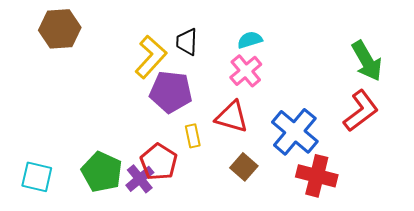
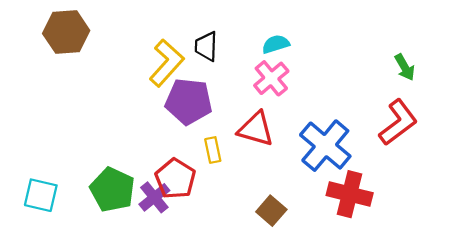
green arrow: (367, 61) -> (405, 67), size x0.6
brown square: (244, 167) -> (271, 211), moved

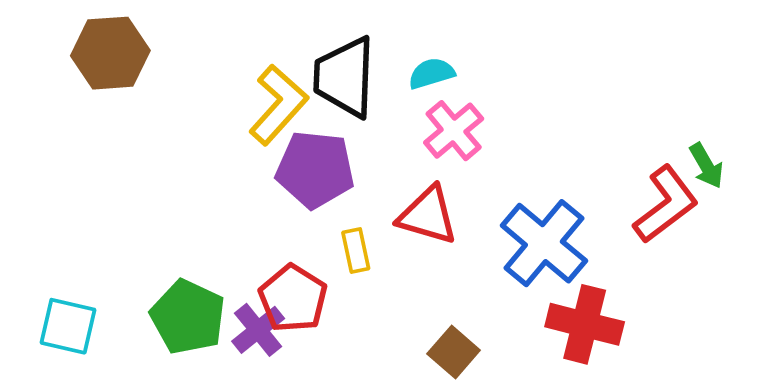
cyan semicircle: (276, 44) -> (431, 73), moved
black trapezoid: (206, 46) -> (345, 77), size x1.6
green arrow: (405, 67) -> (706, 166), moved

